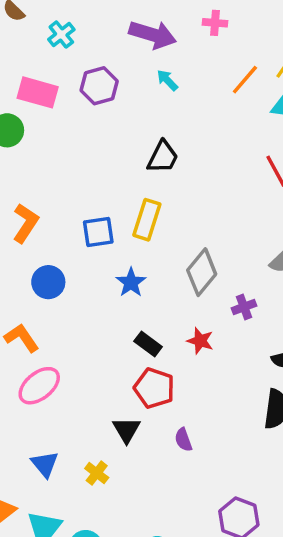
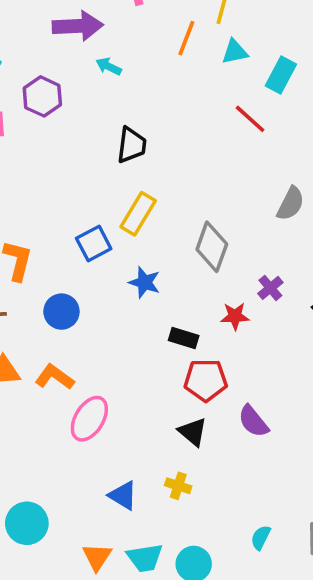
yellow rectangle: (147, 220) -> (138, 214), turned 33
purple cross: (244, 307) -> (270, 288), moved
purple semicircle: (183, 440) -> (253, 421), size x1.4

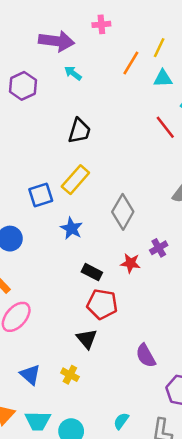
purple semicircle: (253, 421) -> (146, 356), moved

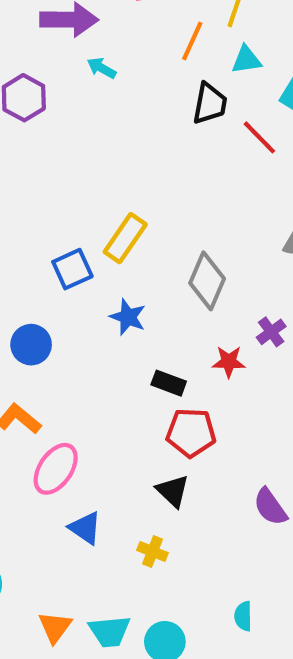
black trapezoid: (79, 131) -> (210, 104), moved
blue triangle: (30, 375) -> (85, 528), moved
cyan semicircle: (121, 421) -> (243, 616), turned -30

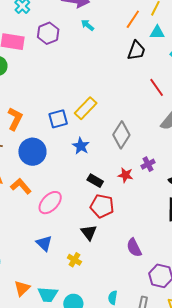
red line: (259, 137) -> (157, 87), moved
blue circle: (31, 345) -> (32, 152), size x1.4
pink ellipse: (56, 469) -> (50, 203), moved

